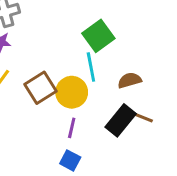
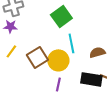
green square: (98, 36) -> (61, 16), moved
black rectangle: (121, 120) -> (91, 79), turned 60

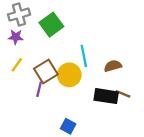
green square: (61, 16) -> (51, 25), moved
purple line: (58, 84) -> (39, 89), moved

